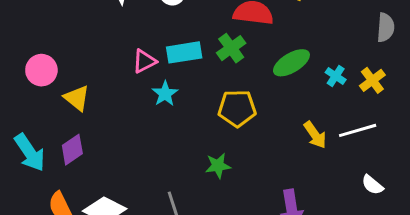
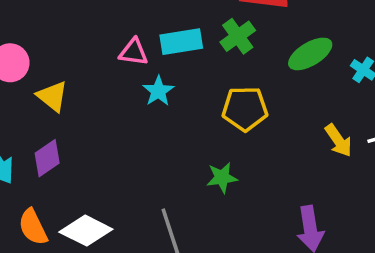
pink triangle: (144, 61) -> (134, 52), turned 35

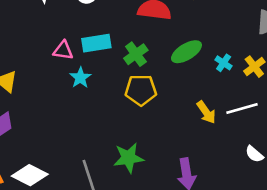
green cross: (238, 36) -> (136, 54), moved
green star: (222, 178) -> (128, 158), moved, size x1.4

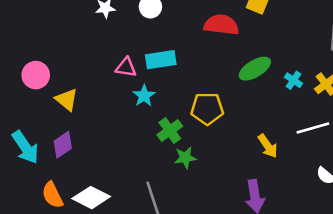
green cross: (136, 54) -> (170, 131), moved
yellow arrow: (206, 112) -> (268, 146), moved
green star: (128, 158) -> (185, 158), moved, size x0.7

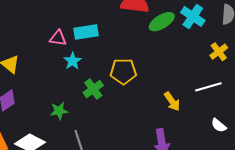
green ellipse: (255, 69) -> (162, 22), moved
cyan cross: (294, 80) -> (193, 16), moved, size x1.6
green star: (185, 158) -> (59, 111), moved

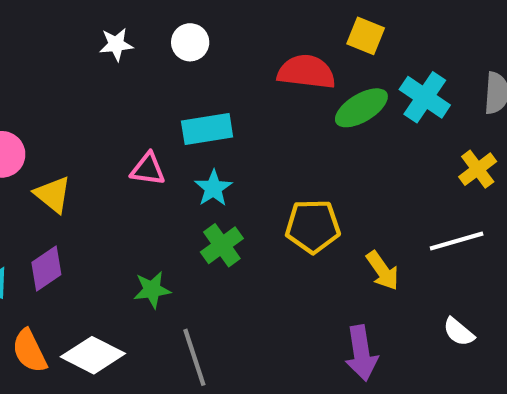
pink triangle: (58, 38) -> (148, 169), moved
cyan star: (73, 61) -> (213, 188), moved
yellow pentagon: (123, 71) -> (313, 226), moved
white semicircle: (219, 125) -> (459, 332), moved

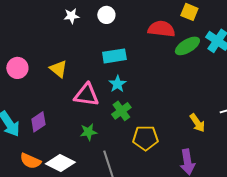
pink triangle: (148, 169) -> (86, 95), moved, size x1.5
yellow triangle: (53, 195) -> (58, 69), moved
yellow pentagon: (313, 226) -> (145, 138), moved
orange semicircle: (29, 351) -> (30, 161), turned -40

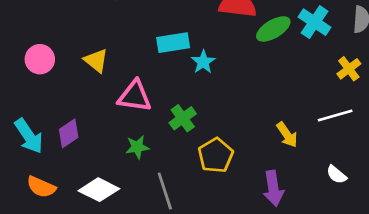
cyan star: (117, 84) -> (203, 62), moved
yellow pentagon: (145, 138) -> (216, 155), turned -30
orange semicircle: (30, 161) -> (41, 187), moved

